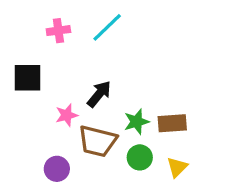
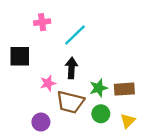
cyan line: (107, 27) -> (75, 35), moved
black arrow: (99, 94) -> (71, 68), turned -36

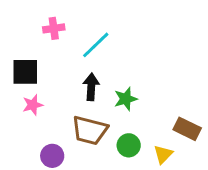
pink star: (48, 83) -> (33, 105), moved
green star: (98, 88) -> (126, 99), moved
brown rectangle: (124, 89) -> (187, 129), moved, turned 30

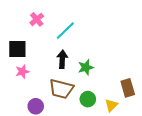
pink cross: (54, 28) -> (37, 19), turned -32
brown rectangle: (187, 129) -> (128, 88), turned 48

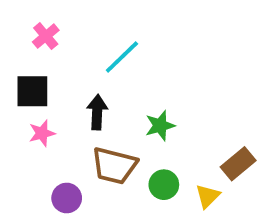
pink cross: (37, 19) -> (46, 36), moved
black arrow: (62, 59) -> (97, 112), moved
brown rectangle: (128, 88) -> (238, 164), turned 66

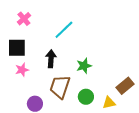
brown trapezoid: (114, 166) -> (60, 87), turned 95
yellow triangle: (208, 196) -> (109, 103), turned 32

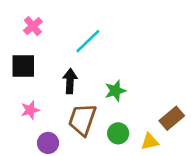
pink star: (22, 70) -> (30, 110), moved

